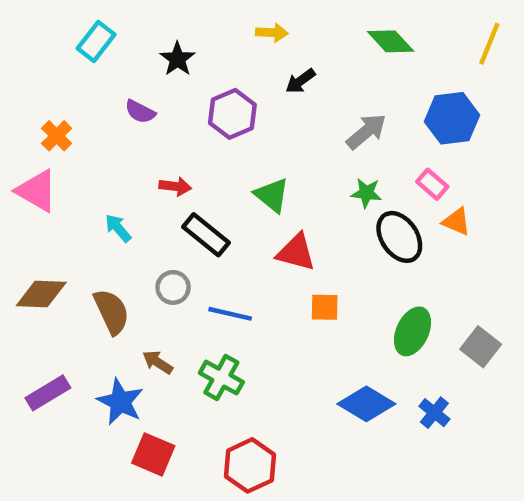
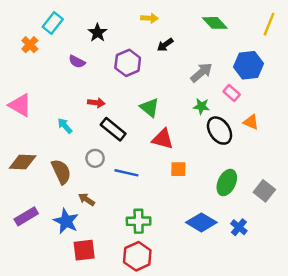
orange cross: (57, 136) -> (30, 45), moved
pink rectangle: (432, 184) -> (232, 93), moved
green cross: (221, 378) -> (139, 221), moved, turned -30
red square: (153, 454) -> (84, 250), turned -30

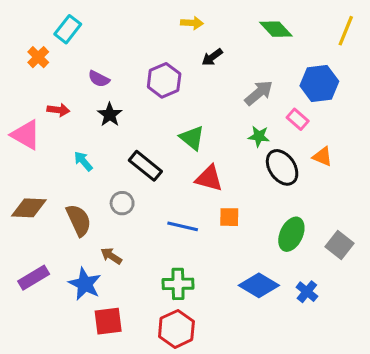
black star: (97, 33) -> (110, 115), moved
red arrow: (96, 103) -> (58, 110), moved
blue line: (126, 173) -> (183, 226), moved

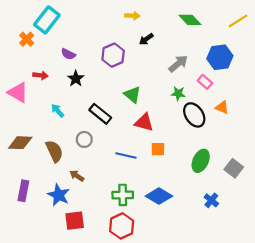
cyan rectangle: (68, 29) -> (47, 20), size x1.4
yellow line: (346, 31) -> (238, 21), turned 36
purple rectangle: (34, 278) -> (23, 191), turned -48
blue diamond: (259, 285) -> (159, 196), moved

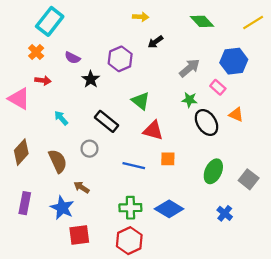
orange cross: (27, 39) -> (36, 52), moved
black star: (76, 79) -> (91, 79), moved
brown diamond: (20, 143) -> (21, 152), turned -50

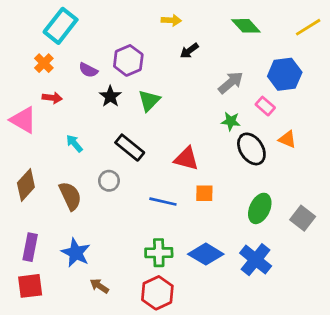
purple hexagon: (120, 59) -> (128, 60), moved
green triangle: (141, 101) -> (149, 101), moved, turned 36
brown arrow: (82, 187) -> (99, 286), moved
blue cross: (225, 213) -> (256, 260), moved, size x1.6
red square: (79, 235) -> (30, 286), moved

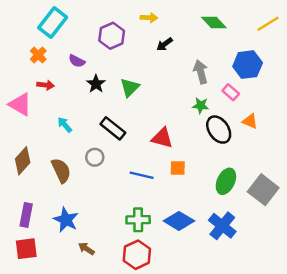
purple hexagon: (128, 60) -> (112, 36), moved
gray arrow: (231, 83) -> (201, 72), turned -65
gray square: (303, 218) -> (263, 190), size x1.4

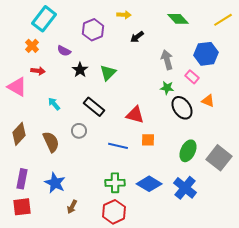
brown arrow: (86, 249) -> (72, 207), turned -96

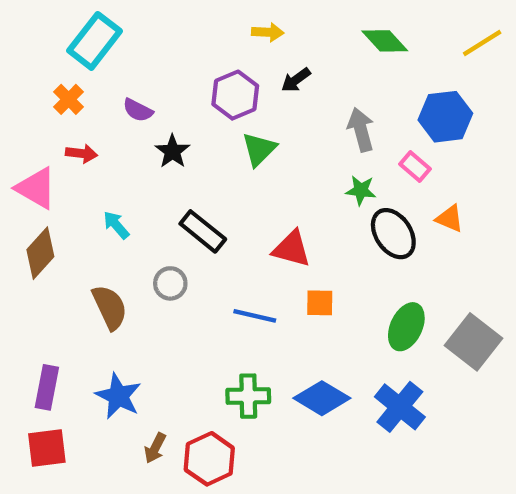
purple hexagon: (93, 30) -> (235, 95), moved
green triangle: (108, 73) -> (259, 149), moved
brown diamond: (19, 134) -> (40, 253), moved
red hexagon: (114, 212) -> (209, 459), moved

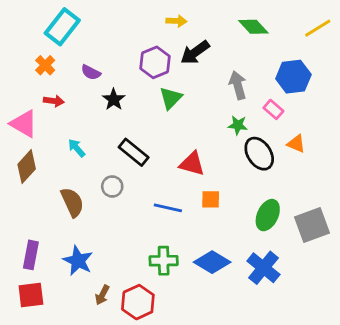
black arrow: (296, 80) -> (195, 52), size x1.5
gray square: (473, 342) -> (312, 225), turned 32

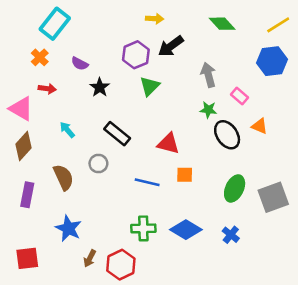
blue hexagon: (293, 77) -> (272, 61), moved
purple rectangle: (31, 255) -> (27, 195), moved
blue cross: (263, 268) -> (231, 235), size x0.6

